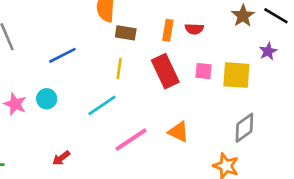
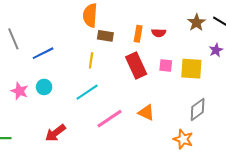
blue line: (62, 55) -> (43, 53), moved
yellow line: (119, 68) -> (91, 60), moved
red arrow: (61, 158) -> (55, 133), size x1.5

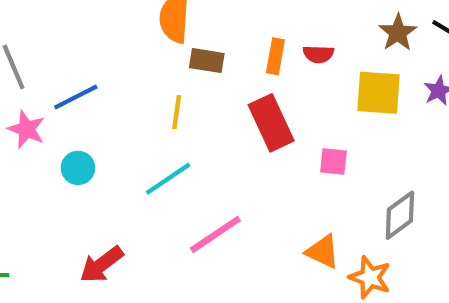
pink square: (166, 65) -> (333, 161), moved
yellow square: (191, 69) -> (378, 93), moved
pink star: (19, 91) -> (26, 129), moved
orange triangle: (146, 113) -> (323, 252), moved

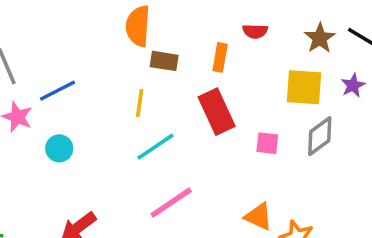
red semicircle: (318, 54) -> (255, 31), moved
cyan line: (168, 179) -> (155, 147), moved
gray diamond: (400, 215) -> (320, 136), moved

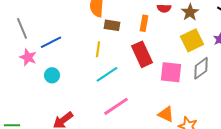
brown star: (320, 38) -> (190, 12), moved
yellow square: (304, 87) -> (192, 40), turned -30
pink square: (267, 143) -> (171, 72), size x1.6

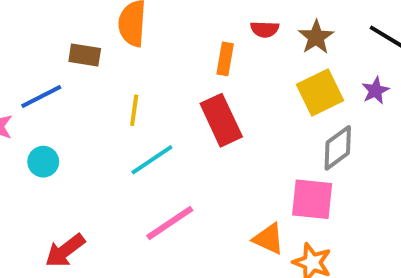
brown rectangle: (112, 25) -> (85, 55), moved
pink square: (171, 72) -> (312, 199), moved

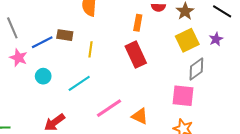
brown rectangle: (85, 55) -> (65, 35), moved
cyan line: (152, 160) -> (79, 83), moved
orange triangle: (269, 239) -> (140, 116), moved

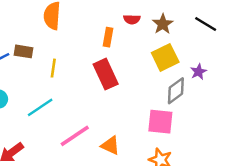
purple star: (216, 39) -> (198, 72), moved

